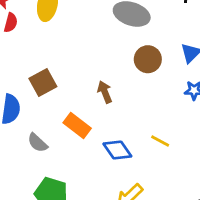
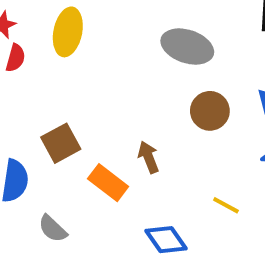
orange rectangle: (77, 125) -> (108, 183), moved
yellow line: (160, 141) -> (226, 205), moved

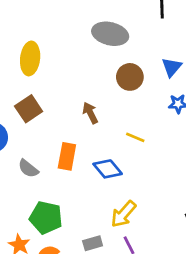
yellow ellipse: (68, 32) -> (30, 58), moved
orange rectangle: (108, 183) -> (67, 156), moved, turned 68
yellow line: (226, 205) -> (135, 137), moved

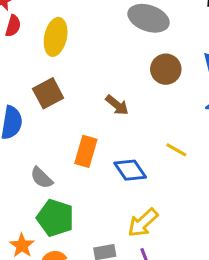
brown arrow: (90, 113) -> (117, 105), turned 150
yellow line: (135, 137) -> (176, 150), moved
gray semicircle: (28, 169) -> (42, 178), moved

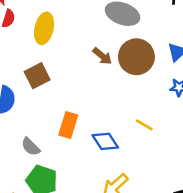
brown circle: (166, 69) -> (136, 57), size x1.4
brown arrow: (117, 105) -> (102, 56), moved

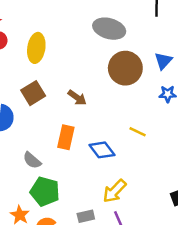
brown arrow: (102, 56) -> (77, 98), moved

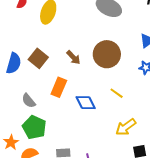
brown circle: (125, 68) -> (107, 54), moved
brown square: (33, 93) -> (38, 58), moved, turned -30
yellow arrow: (115, 191) -> (126, 127), moved

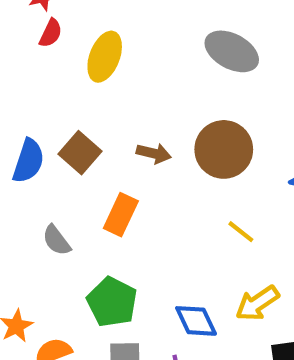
brown arrow: (73, 57) -> (154, 153), turned -35
blue diamond: (86, 103) -> (196, 321), moved
green pentagon: (34, 127) -> (112, 302), moved

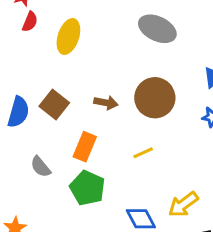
yellow line: (241, 232) -> (143, 153), moved, turned -60
green pentagon: (112, 302) -> (87, 188), moved

